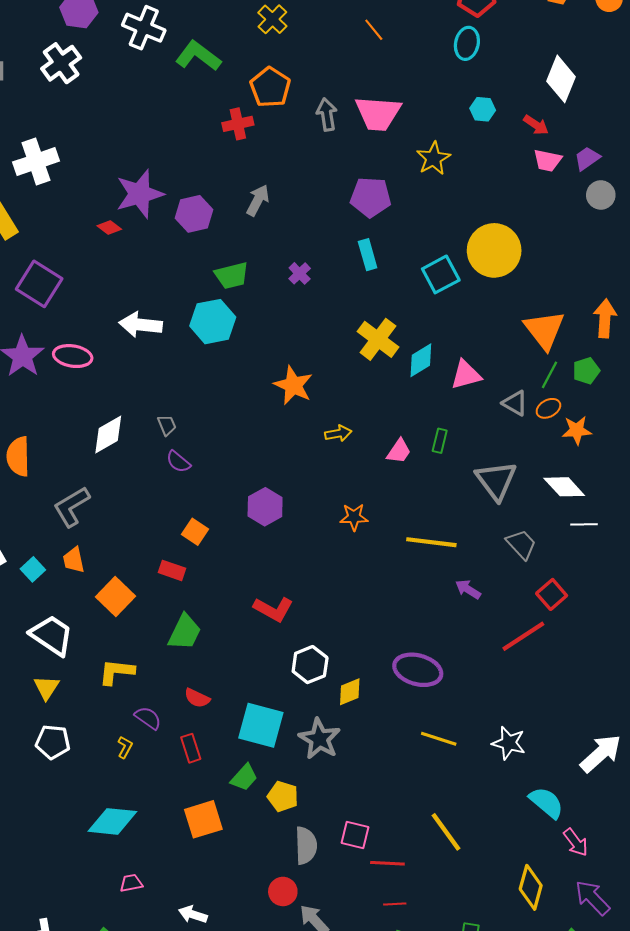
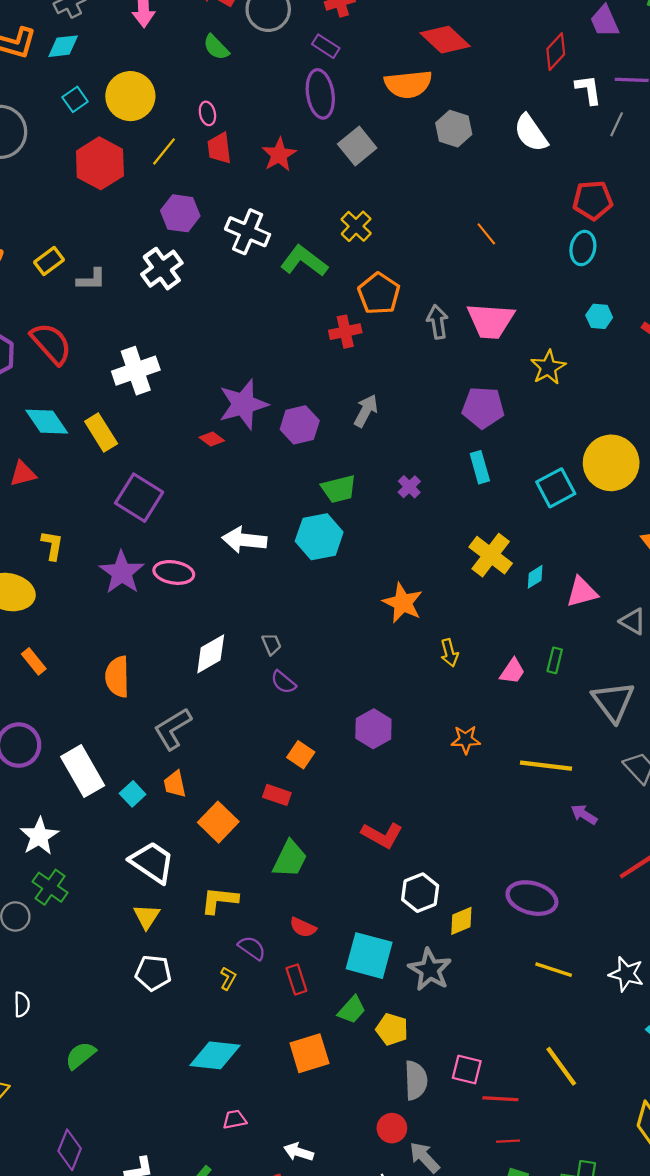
yellow cross: (272, 19) -> (356, 226), moved
cyan diamond: (421, 360) -> (535, 577), size x0.7
yellow arrow: (338, 433) -> (449, 653), turned 85

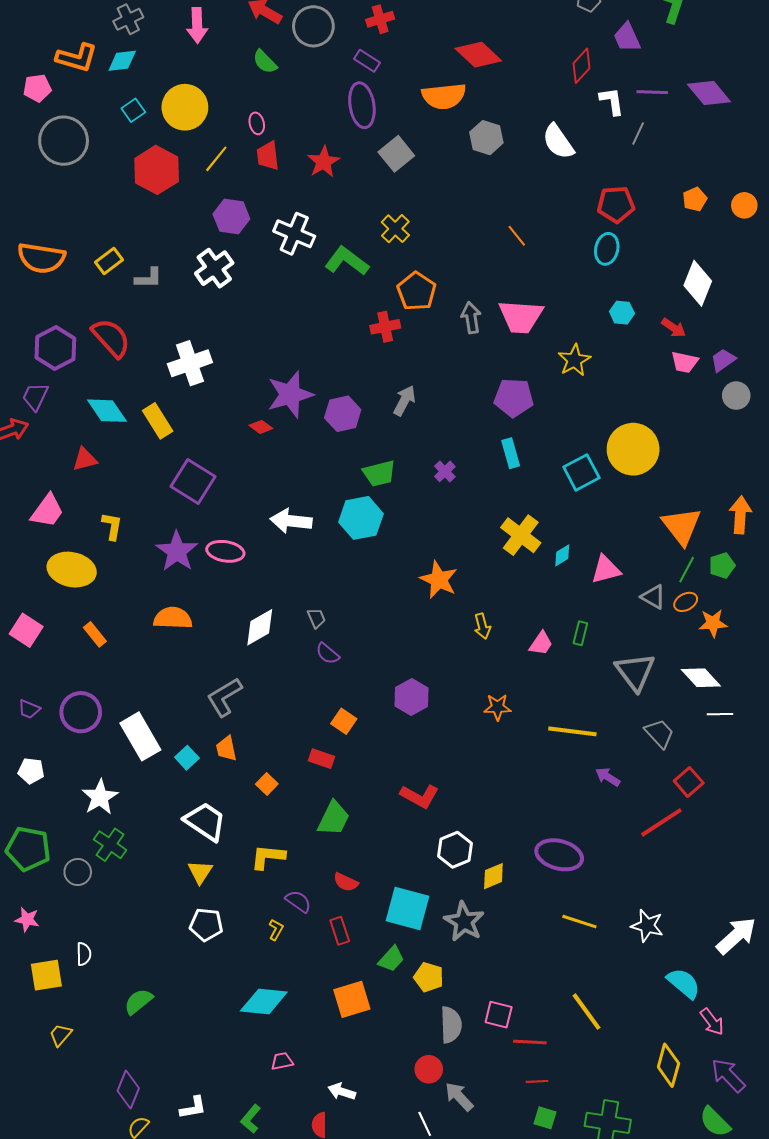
orange semicircle: (117, 677) -> (173, 618), moved, turned 93
orange square: (218, 822) -> (267, 784), size x0.6

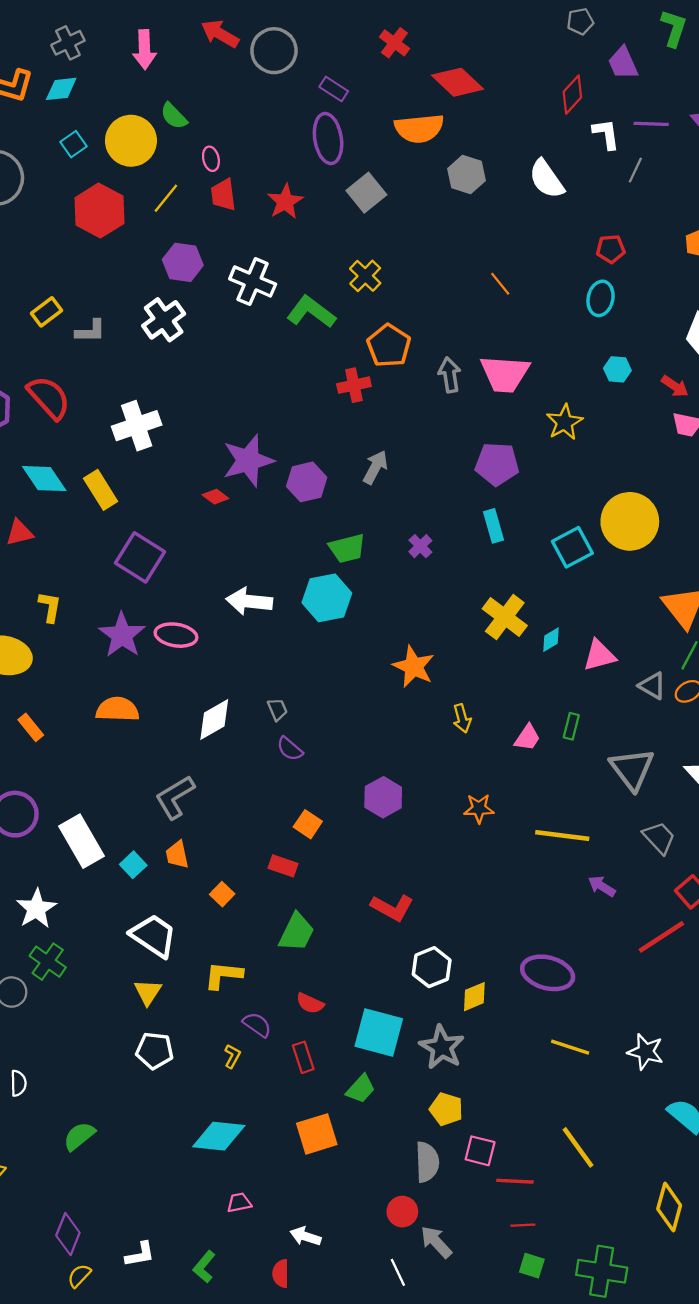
red cross: (380, 19) -> (394, 43), moved, turned -36
green semicircle: (265, 62) -> (174, 116), moved
red pentagon: (616, 204) -> (611, 249), size x0.7
yellow pentagon: (429, 977) -> (446, 1109), moved

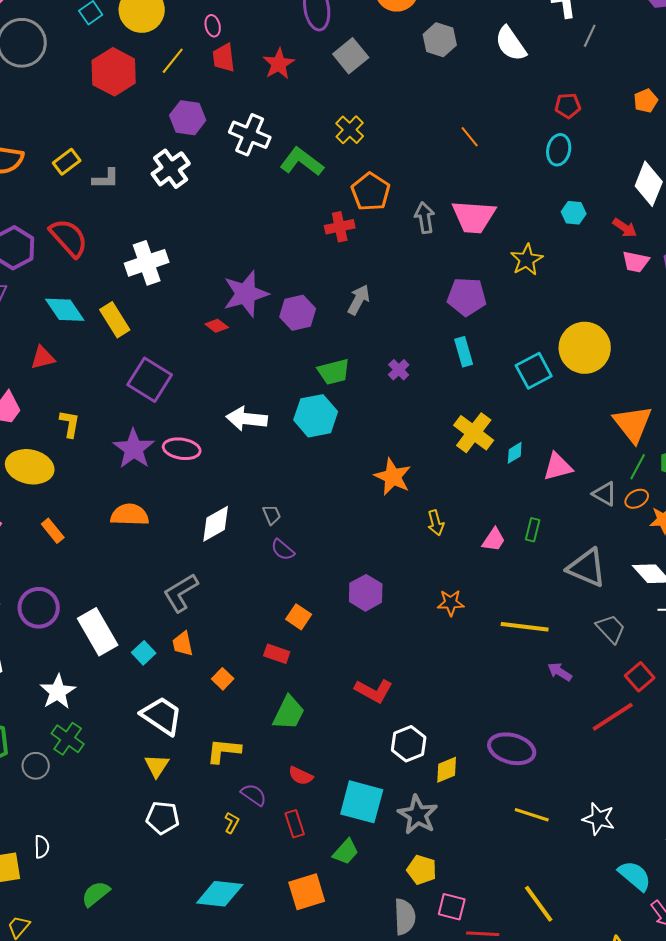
gray triangle: (632, 769) -> (587, 568), turned -30

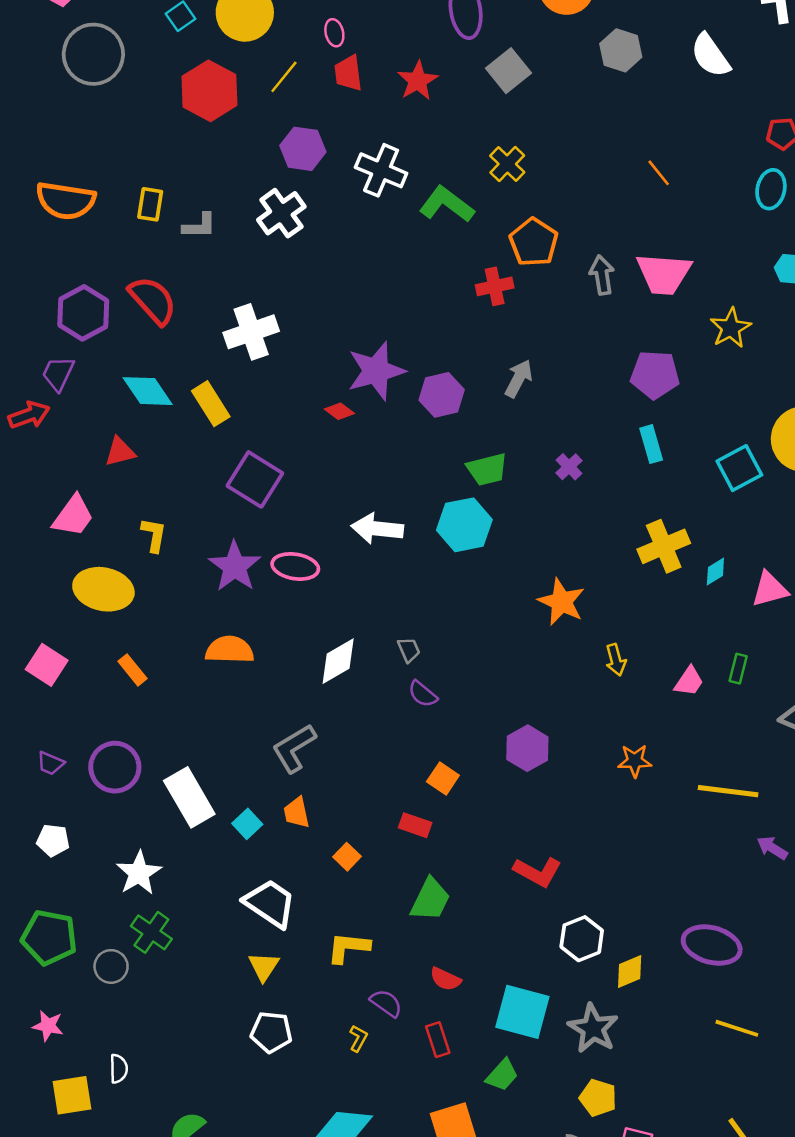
yellow rectangle: (67, 162) -> (150, 204), turned -44
yellow cross: (474, 433) -> (664, 546), turned 30

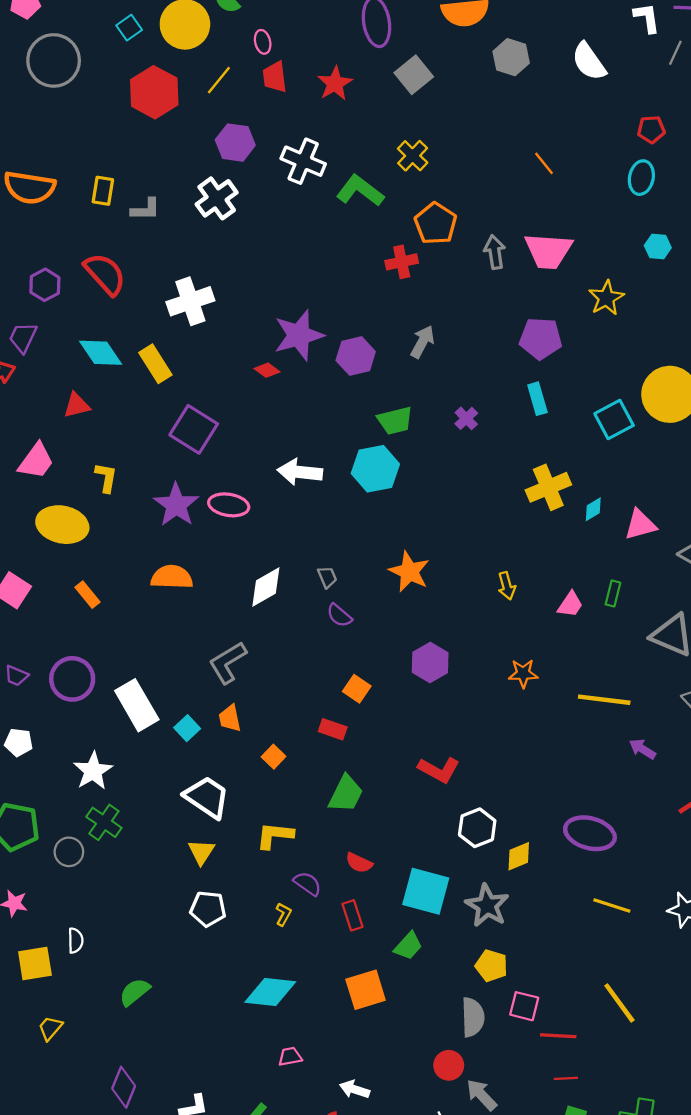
purple hexagon: (83, 313) -> (45, 285), size x0.7
orange star: (561, 602) -> (409, 572), moved

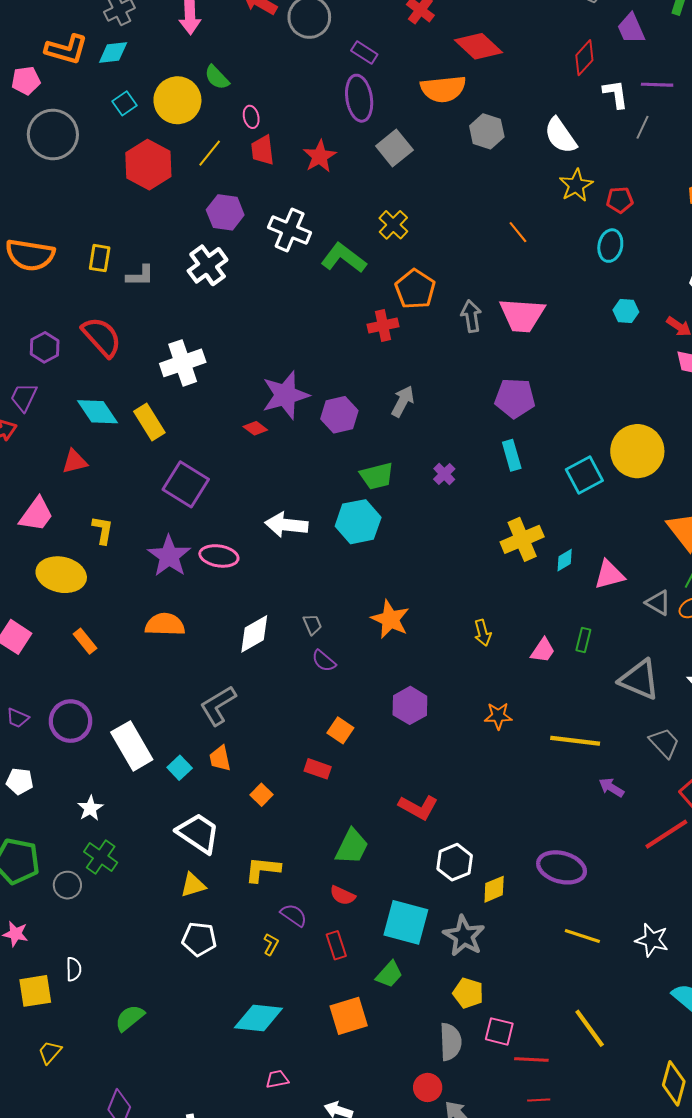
yellow star: (606, 298) -> (576, 185), moved
white star: (93, 771) -> (90, 808), size x0.7
green trapezoid: (346, 794) -> (352, 847), moved
yellow triangle: (201, 852) -> (193, 885), turned 40

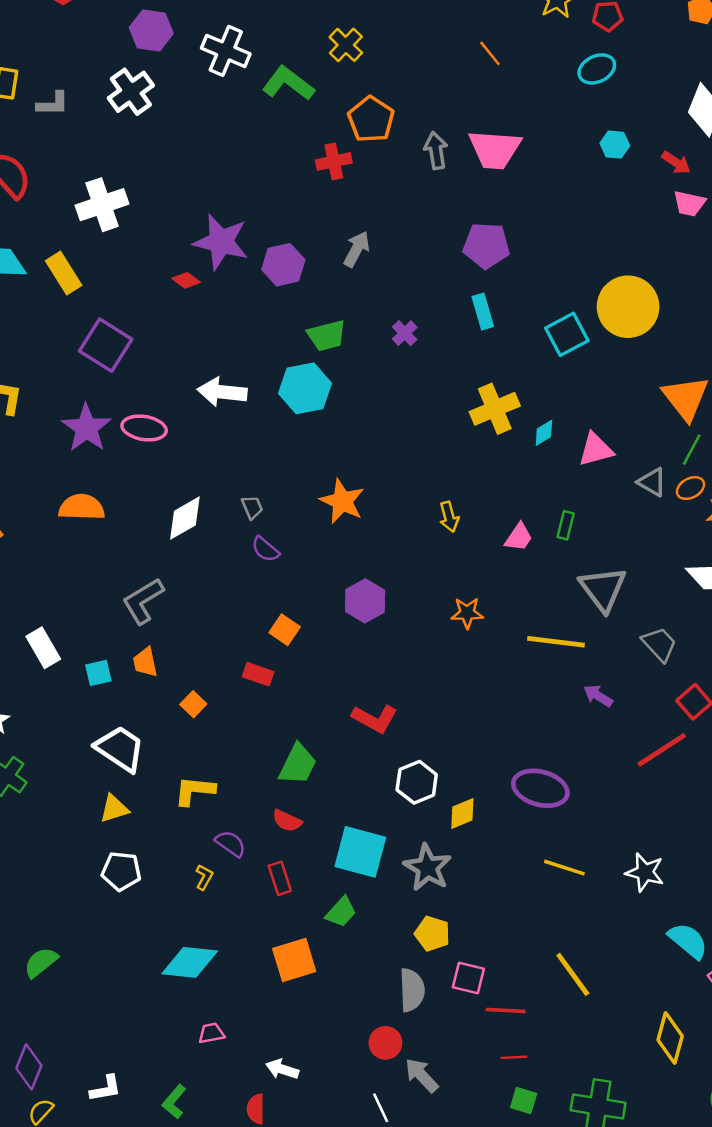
cyan ellipse: (610, 246) -> (597, 69), turned 52
purple star: (285, 395) -> (221, 242), turned 30
gray triangle: (639, 680) -> (603, 589), moved, turned 30
white rectangle: (132, 746) -> (43, 648), size x0.7
cyan square: (180, 768) -> (98, 673), turned 30

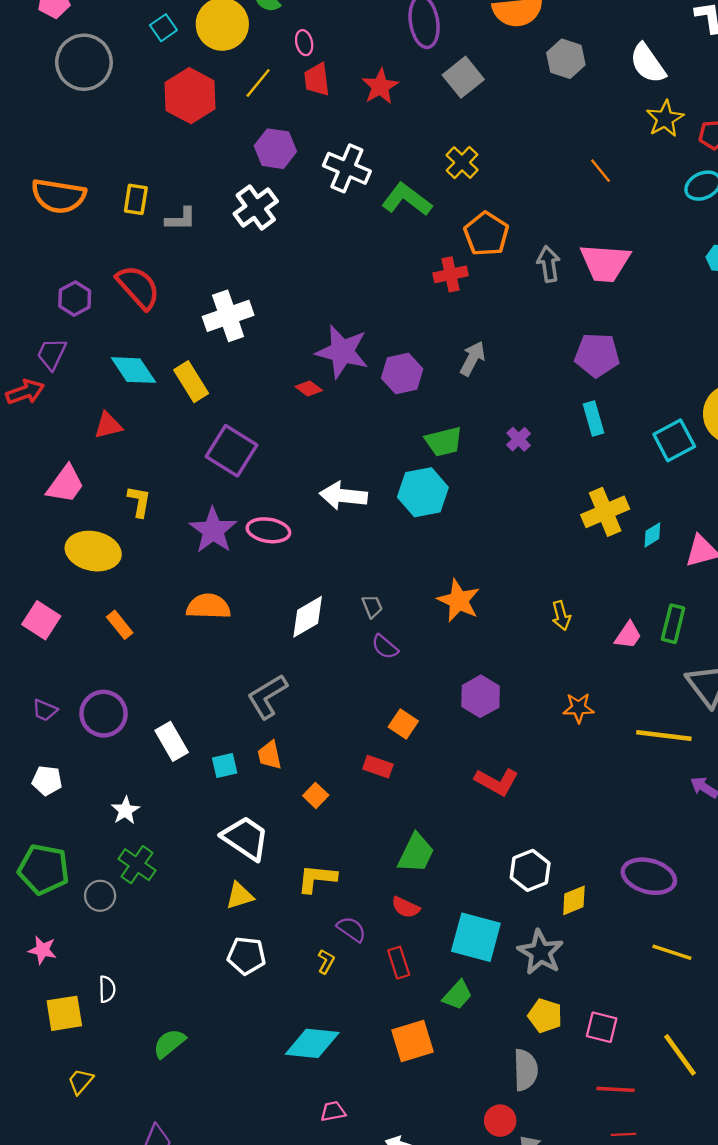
green rectangle: (566, 525) -> (673, 624), size x1.4
red L-shape: (375, 719) -> (497, 782), moved
pink square: (468, 978) -> (602, 1027), moved

